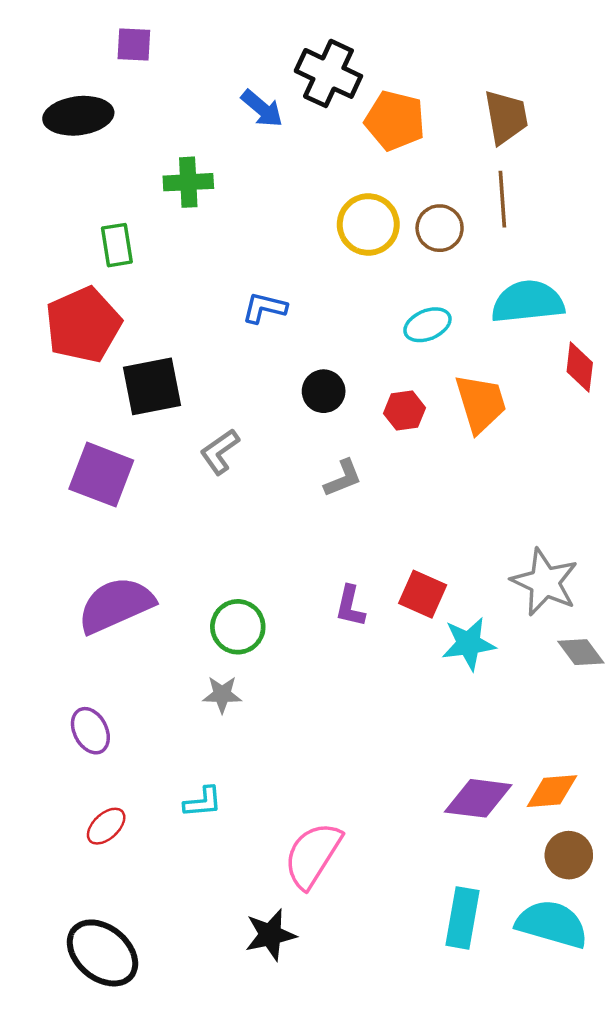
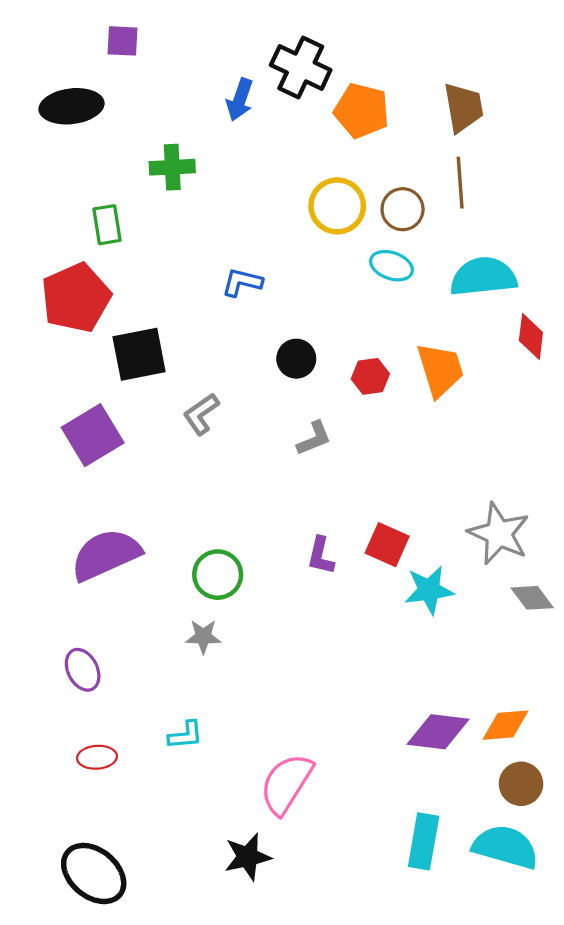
blue arrow: (262, 109) -> (240, 100), turned 69
cyan ellipse: (427, 325) -> (391, 266), moved, turned 42
purple square: (101, 475) -> (93, 435), turned 38
red ellipse: (106, 826) -> (97, 757), turned 39

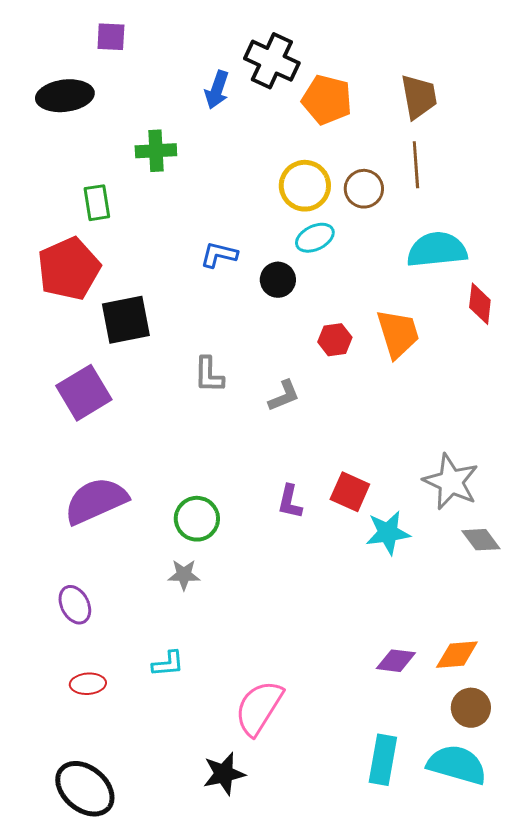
cyan ellipse: (391, 266) -> (315, 238), moved, turned -45
black circle: (296, 359) -> (278, 280), moved
gray L-shape: (201, 414) -> (209, 375), moved, turned -54
purple diamond: (438, 732) -> (396, 661), size x0.7

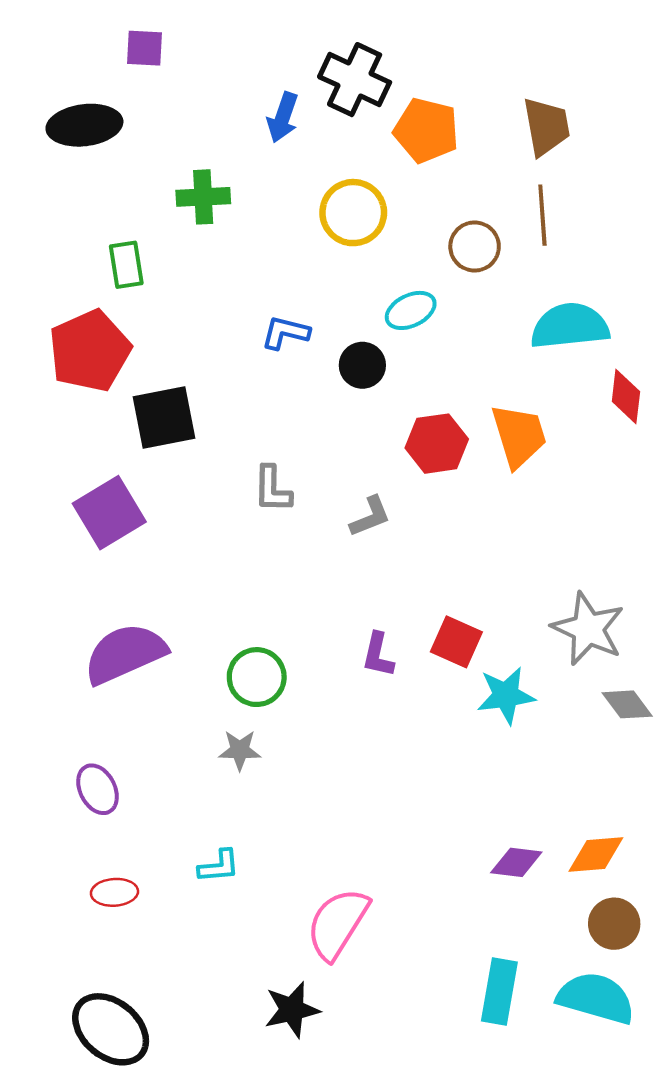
yellow circle: (305, 186) -> (353, 213), moved
red hexagon: (335, 340) -> (437, 444), size x1.4

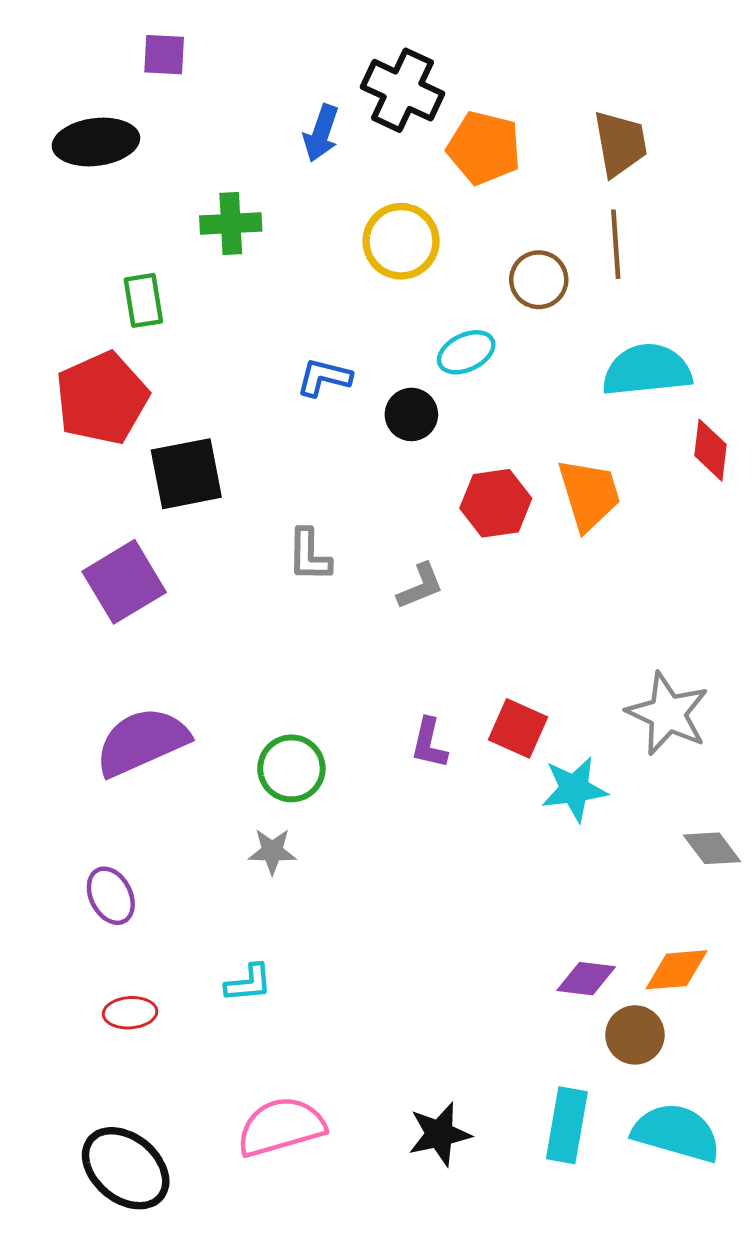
gray diamond: (627, 704) -> (712, 848), moved
pink semicircle: (338, 924) -> (281, 1127), moved, turned 42
brown circle: (614, 924) -> (635, 1035), moved
black star: (292, 1010) -> (440, 1134), moved

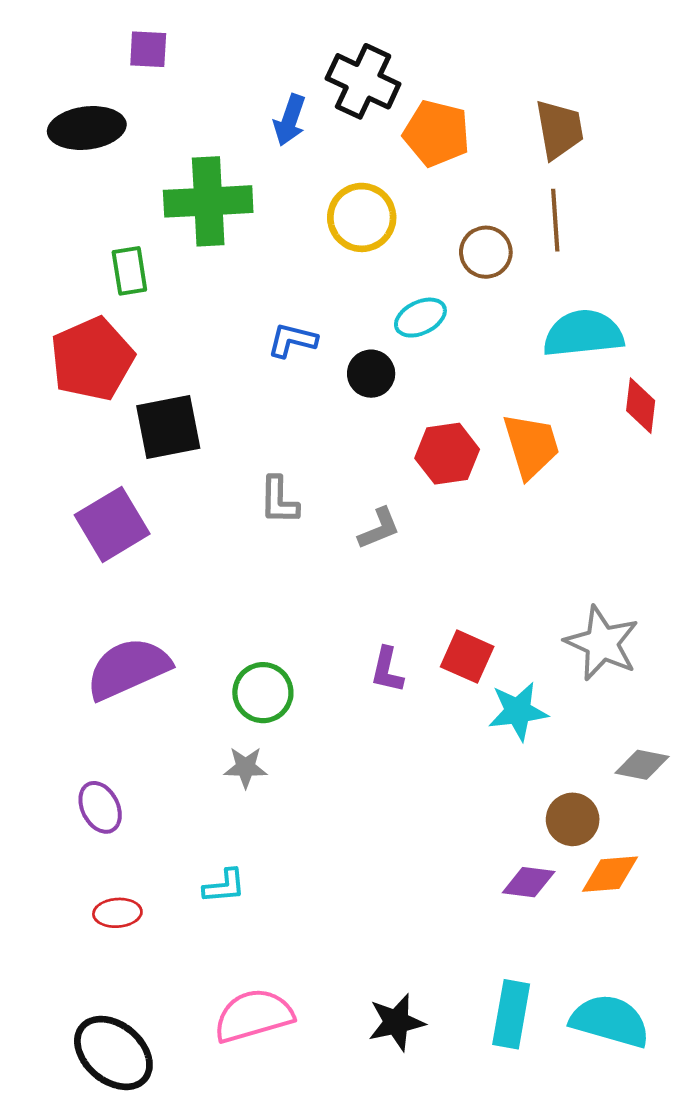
green cross: (231, 223) -> (208, 201), size x1.6
gray diamond: (712, 848) -> (642, 765), turned -42
brown circle: (635, 1035) -> (573, 819), moved

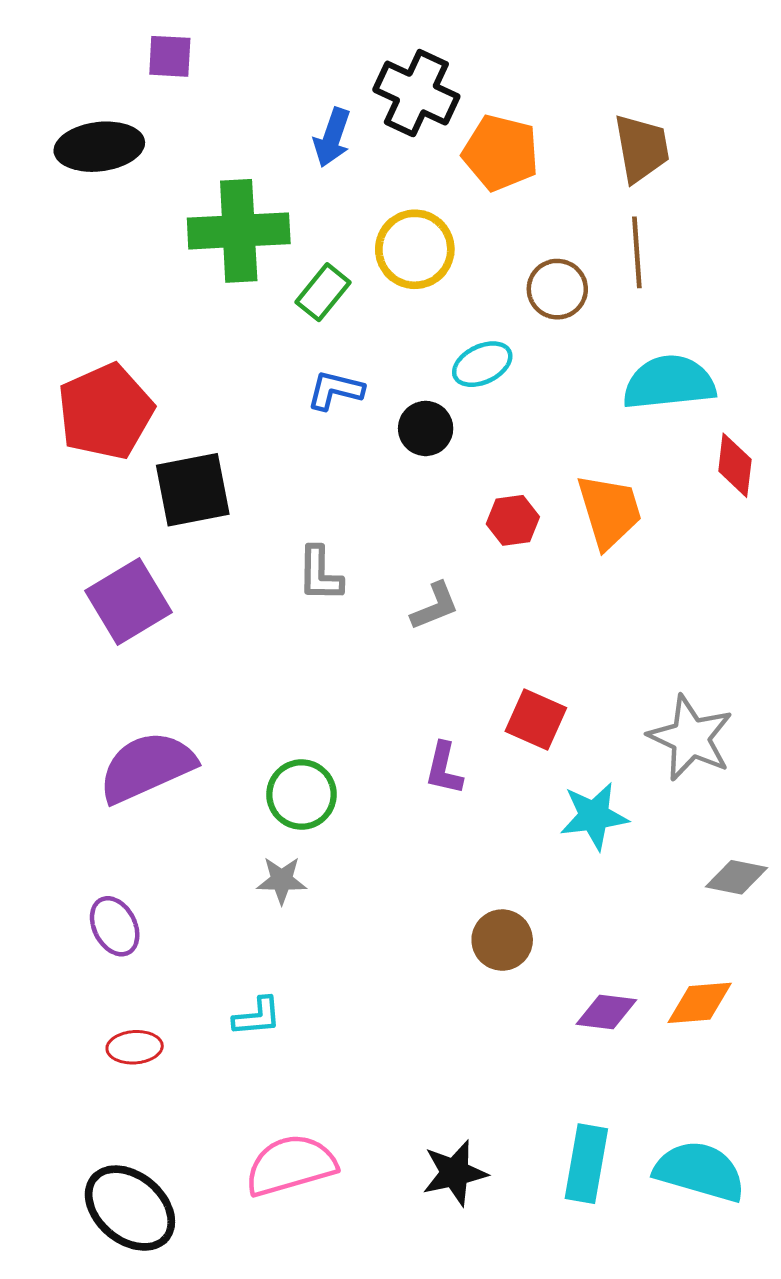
green rectangle: (129, 271) -> (323, 292), moved, turned 48
red hexagon: (447, 454) -> (513, 520), size x0.7
red square: (467, 657) -> (536, 719), moved
brown circle: (573, 819) -> (502, 940), moved

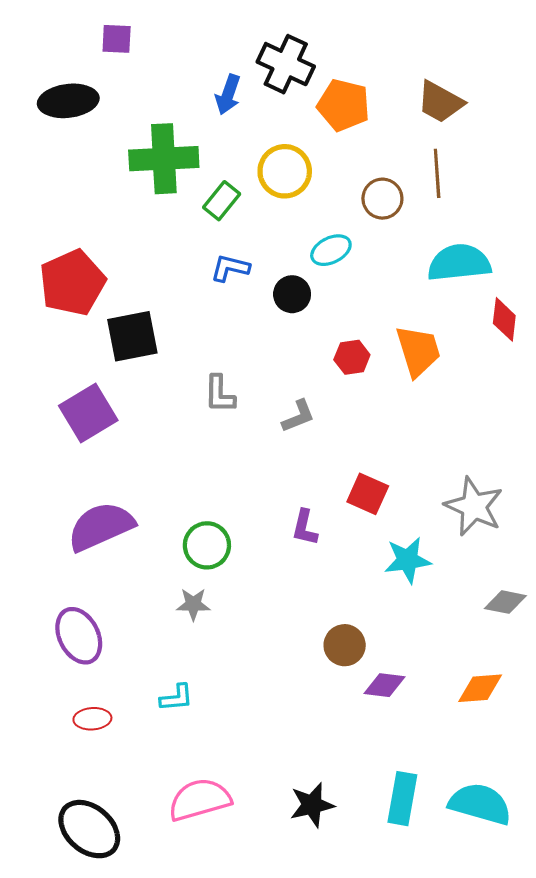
brown trapezoid: (642, 148) -> (440, 102), turned 129
purple ellipse: (115, 926) -> (79, 636), size x1.4
purple diamond: (606, 1012) -> (385, 685), moved

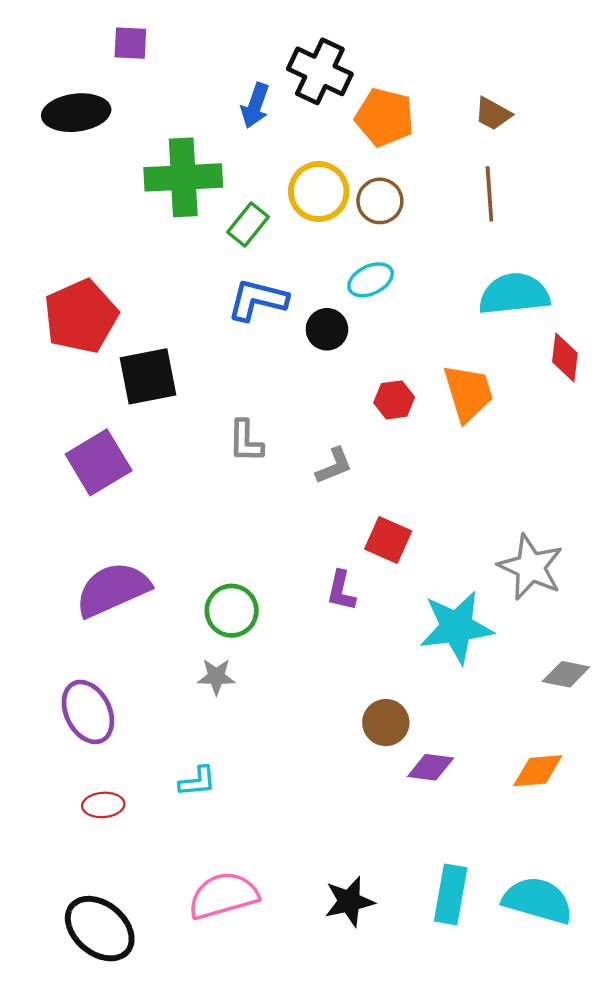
brown trapezoid: (440, 102) -> (493, 114), size x0.7
brown circle: (382, 199) -> (380, 201), moved
blue L-shape: (230, 268) -> (257, 300), size x1.4
red square: (368, 494) -> (388, 540), moved
cyan star: (408, 560) -> (456, 627), size x1.4

